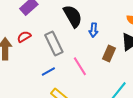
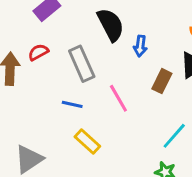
blue line: (48, 72) -> (72, 104), turned 40

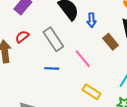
brown rectangle: (162, 81) -> (111, 42), turned -56
yellow rectangle: (87, 141) -> (91, 92), moved

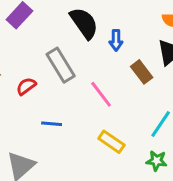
red semicircle: (22, 37) -> (26, 86), moved
blue line: (52, 68) -> (52, 124), moved

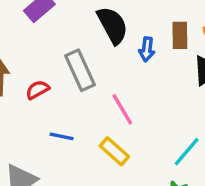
brown rectangle: (142, 72) -> (180, 35), moved, turned 30
yellow rectangle: (111, 142) -> (114, 151), moved

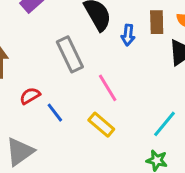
red semicircle: (37, 90) -> (30, 96), moved
blue line: (61, 136) -> (55, 113), turned 42

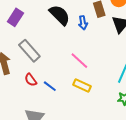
gray rectangle: (70, 54) -> (29, 51), moved
red semicircle: (30, 96) -> (31, 80), turned -80

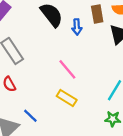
blue line: (50, 86) -> (30, 116), moved

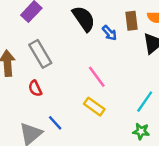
blue arrow: (77, 27) -> (109, 33), turned -42

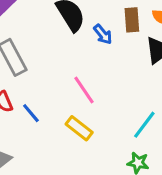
blue line: (55, 123) -> (31, 113), moved

